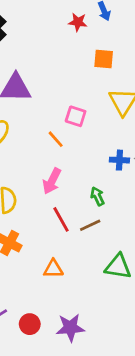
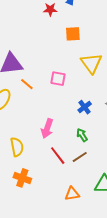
orange line: (56, 139) -> (27, 84), moved
blue cross: (119, 160) -> (85, 107), moved, turned -32
orange triangle: (53, 269) -> (72, 194), moved

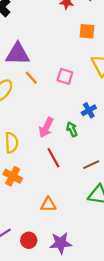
green arrow: (82, 135) -> (72, 129), moved
brown line: (80, 157) -> (91, 165), moved
orange triangle: (72, 194) -> (48, 204), moved

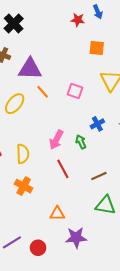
purple star: (61, 243) -> (76, 238), moved

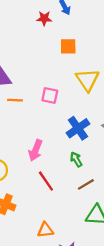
orange line: (43, 92) -> (15, 100), turned -40
blue cross: (97, 124) -> (78, 128), size x1.5
green arrow: (81, 142) -> (76, 159), moved

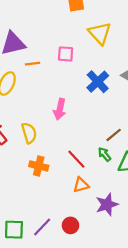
green arrow: (76, 159) -> (104, 154), moved
red line: (46, 181) -> (76, 159), moved

